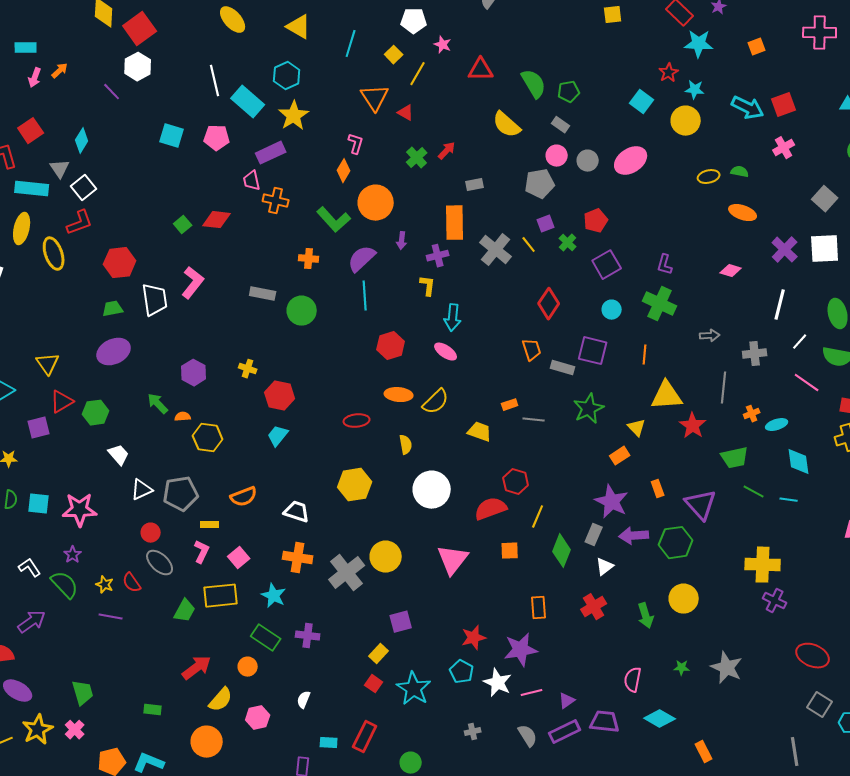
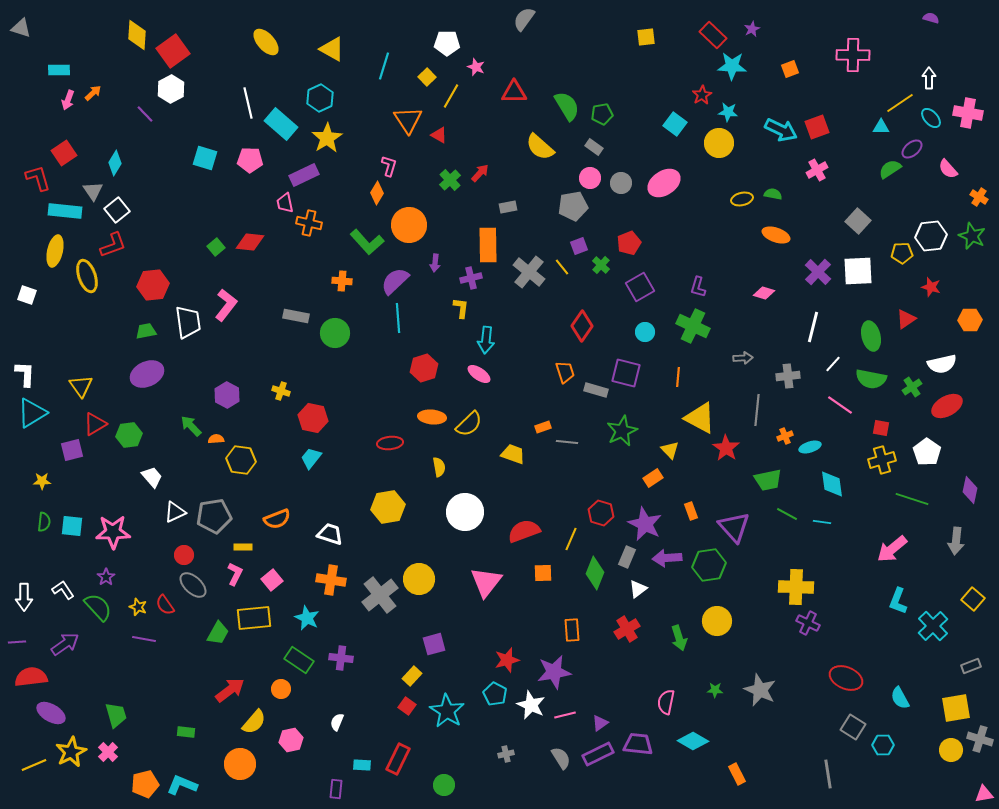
yellow triangle: (667, 396) -> (700, 418), turned 32
red hexagon: (516, 482) -> (601, 513), moved

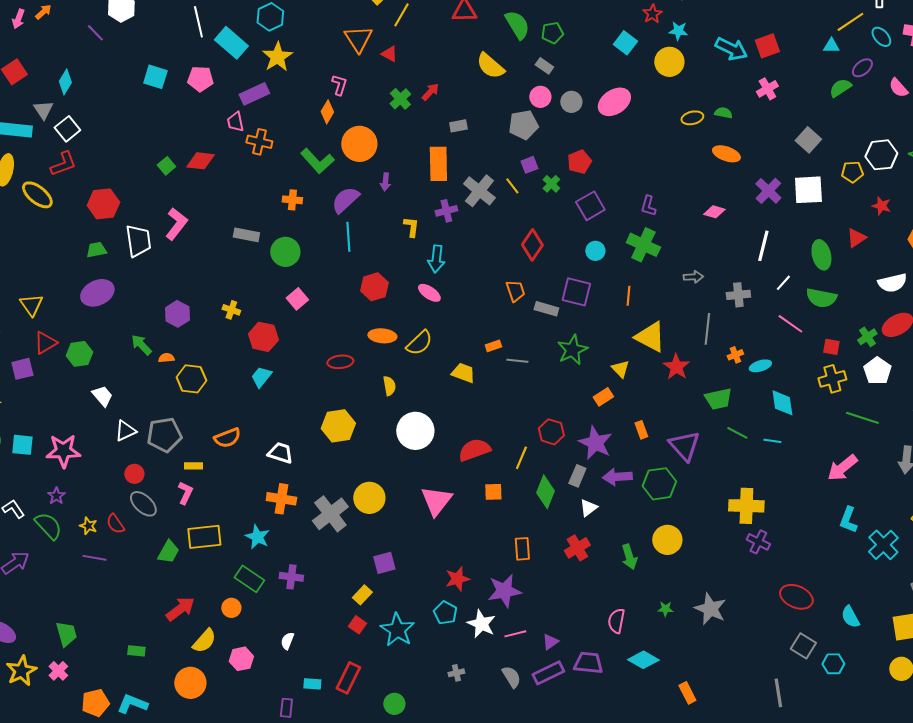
yellow ellipse: (87, 276) -> (37, 195), turned -32
purple cross: (471, 278) -> (446, 211), moved
green cross: (912, 387) -> (867, 337), moved
pink square: (272, 580) -> (297, 299), moved

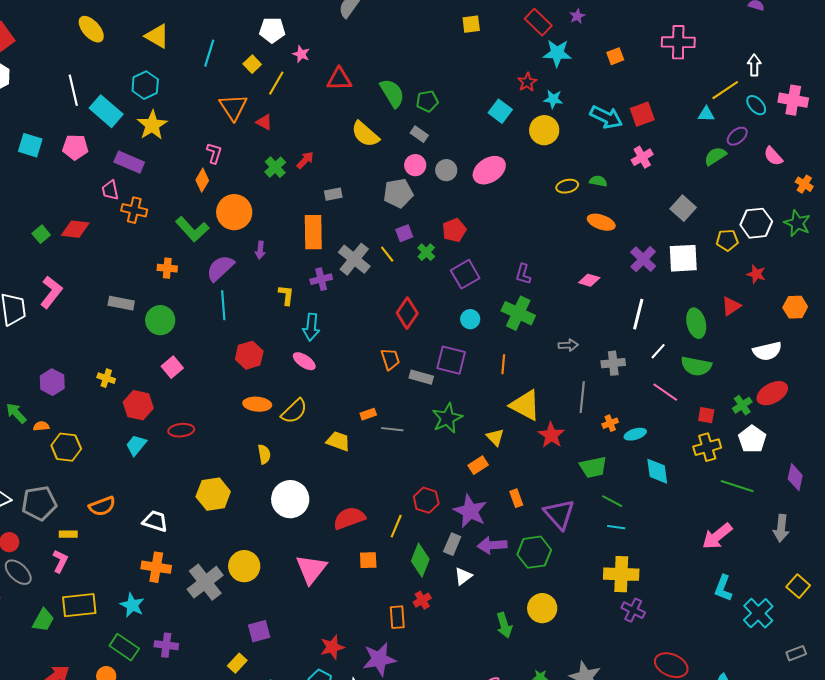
purple rectangle: (254, 94) -> (129, 162), turned 48
red ellipse: (340, 362) -> (181, 430), moved
cyan line: (772, 441) -> (616, 527), moved
red cross: (577, 548) -> (422, 600), moved, size x0.7

